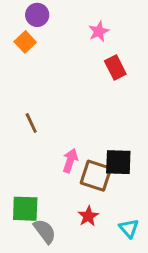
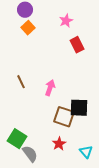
orange square: (25, 42) -> (28, 28), moved
pink arrow: (70, 161) -> (50, 88), moved
green square: (25, 209) -> (17, 139), turned 30

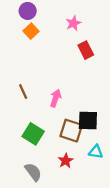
green square: (17, 139) -> (33, 134), moved
cyan triangle: (86, 152) -> (96, 152), moved, turned -40

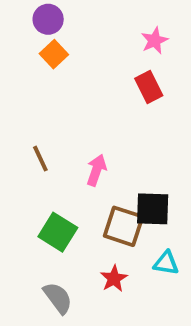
pink star: (73, 23) -> (155, 41), moved

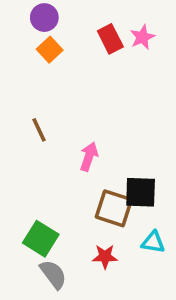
red rectangle: (149, 87) -> (110, 39), moved
brown line: (40, 159) -> (39, 130), moved
green square: (58, 232) -> (41, 239), moved
red star: (114, 279) -> (105, 256), turned 30

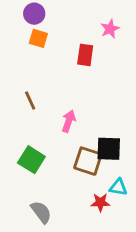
red rectangle: (110, 39) -> (85, 55), moved, turned 35
orange square: (50, 50) -> (38, 38), turned -30
green square: (41, 239) -> (31, 160), moved
red star: (105, 256) -> (100, 202), moved

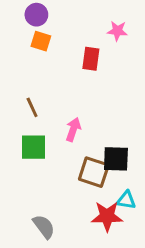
pink star: (110, 29) -> (117, 31), turned 30
green square: (31, 160) -> (33, 147), moved, turned -32
red star: (100, 202) -> (107, 216), size x1.5

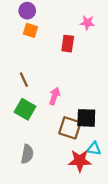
green square: (33, 147) -> (25, 109), turned 30
gray semicircle: (44, 227) -> (27, 154), moved, turned 48

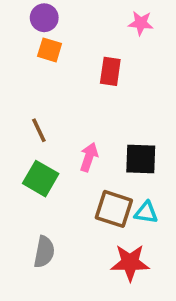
pink star: (87, 23) -> (141, 23), moved
black square: (86, 118) -> (141, 159), moved
cyan triangle: (94, 149) -> (146, 213), moved

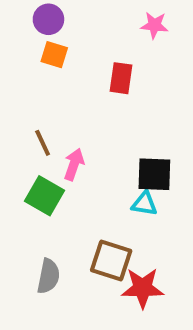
pink arrow: (89, 157) -> (74, 164), moved
brown square: (114, 209) -> (111, 261), moved
cyan triangle: (146, 213) -> (145, 204), moved

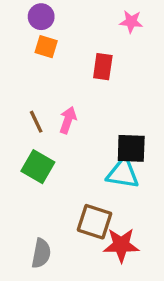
pink arrow: (74, 164) -> (68, 120), moved
cyan triangle: (145, 204) -> (123, 173), size x1.5
gray semicircle: (48, 276) -> (41, 253), moved

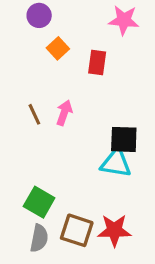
pink star: (131, 22) -> (124, 20), size x1.4
orange square: (46, 47) -> (58, 48), moved, turned 30
green square: (38, 167) -> (39, 202), moved
brown square: (95, 222) -> (77, 230), moved

